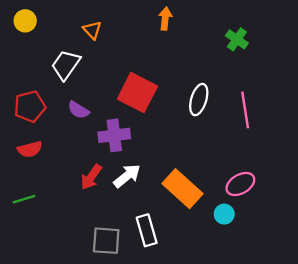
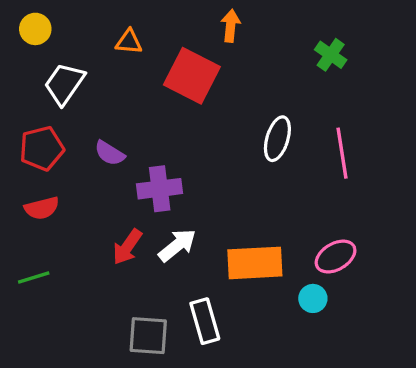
orange triangle: (92, 30) -> (129, 42), turned -42
white trapezoid: (66, 65) -> (64, 84), moved
red square: (137, 93) -> (192, 76), moved
orange rectangle: (183, 189) -> (255, 263), turned -45

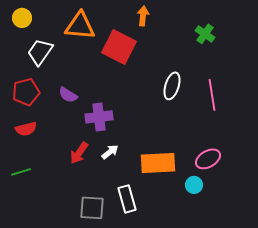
orange triangle: (129, 42) -> (80, 26), size x1.8
white arrow: (177, 245) -> (110, 152), size x0.7

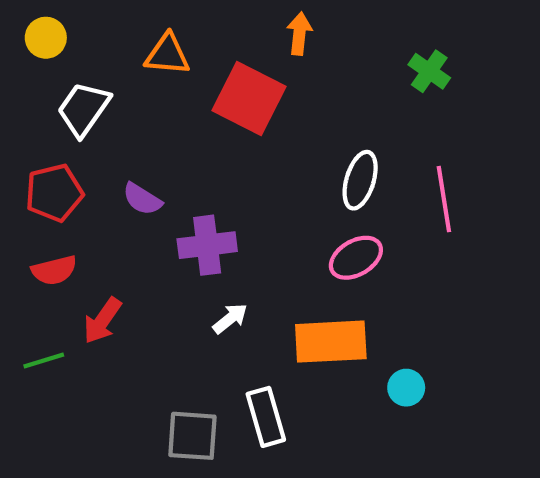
orange triangle: (80, 26) -> (167, 54), size x0.7
red arrow: (79, 153) -> (102, 321), moved
pink ellipse: (208, 159) -> (356, 258), moved

